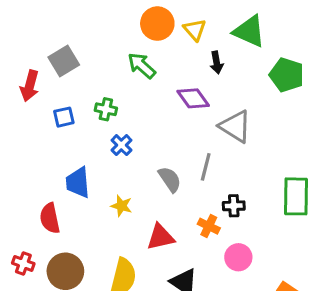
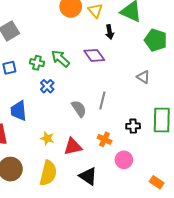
green arrow: (142, 66) -> (60, 59), moved
gray triangle: (235, 126) -> (143, 77), moved, size x0.6
yellow star: (121, 206) -> (47, 138), moved
black cross: (234, 206) -> (133, 126), moved

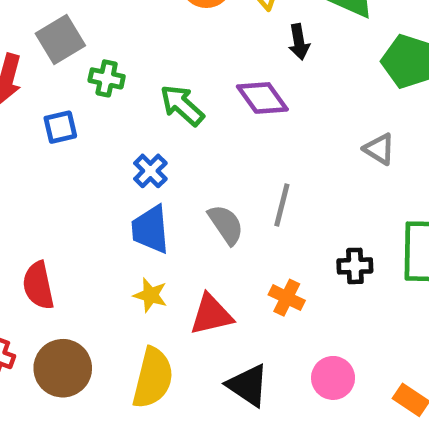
green cross: (37, 63) -> (107, 78), moved
blue trapezoid: (19, 111) -> (150, 229), moved
pink circle: (124, 160) -> (333, 378), moved

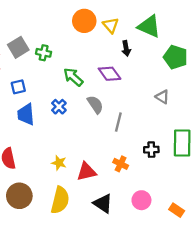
green cross: (107, 78) -> (44, 53), moved
gray semicircle: (226, 225) -> (95, 104), moved
blue trapezoid: (150, 229) -> (26, 114), moved

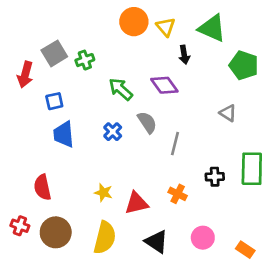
green cross: (44, 53) -> (85, 60), turned -32
blue cross: (59, 107) -> (113, 132), moved

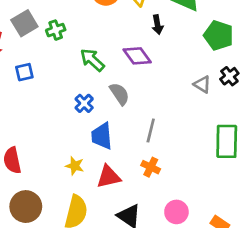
blue trapezoid: (64, 134) -> (102, 136), moved
gray line: (175, 144) -> (151, 130), moved
black cross: (215, 177) -> (229, 76), moved, turned -36

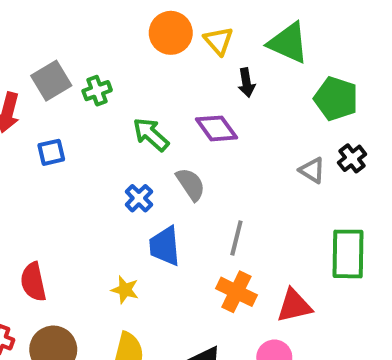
orange cross: (151, 167) -> (236, 292), size x1.4
red triangle: (109, 177) -> (294, 306), moved

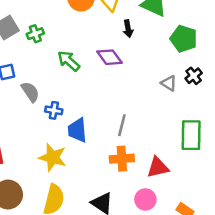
gray semicircle: (191, 184) -> (30, 92), moved
blue cross: (139, 198) -> (54, 110), moved, turned -35
yellow star: (125, 290) -> (53, 157), size x1.6
orange cross: (236, 292) -> (122, 159), turned -30

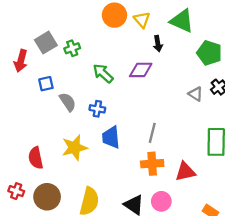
purple diamond: (109, 57) -> (141, 70), turned -55
blue cross: (54, 110) -> (97, 109), moved
yellow star: (53, 157) -> (74, 148), moved, turned -30
pink circle: (145, 199) -> (161, 201), moved

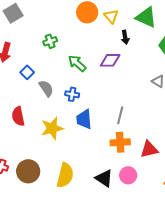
gray square: (46, 43) -> (13, 13), moved
blue square: (46, 84) -> (27, 72), turned -32
red semicircle: (36, 158) -> (18, 116), moved

